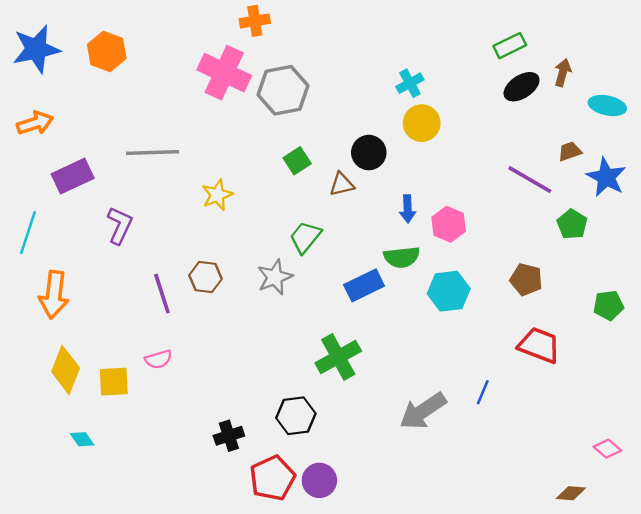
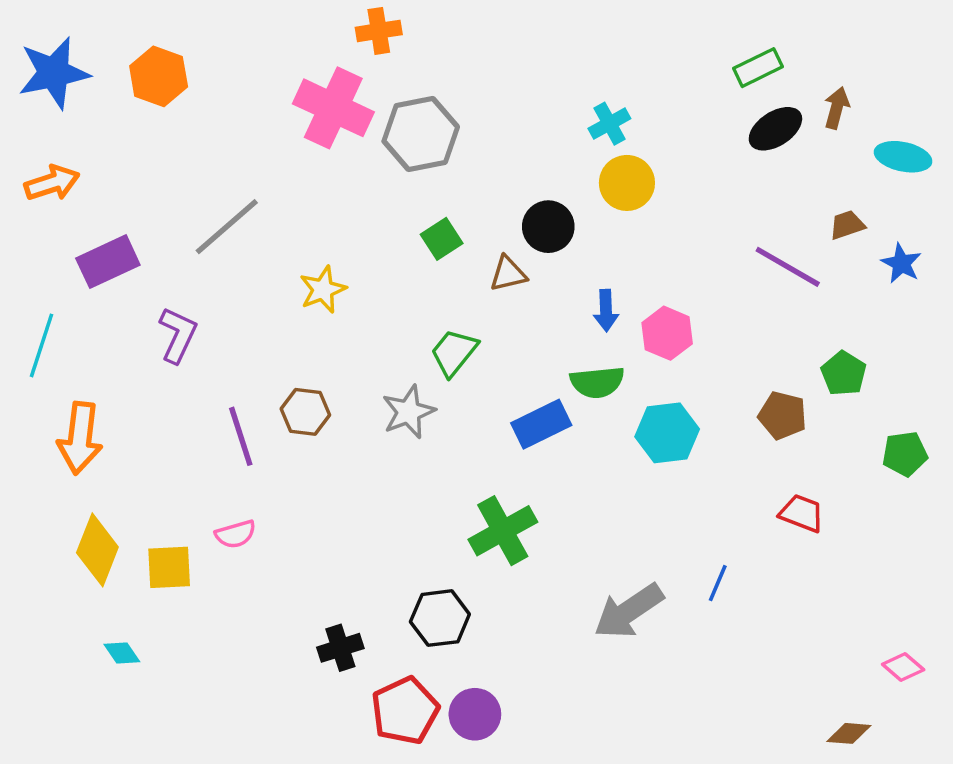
gray line: (153, 153) -> (227, 227), turned -39
blue star: (606, 177) -> (901, 263), size x0.7
green pentagon: (572, 224) -> (844, 373), moved
red trapezoid: (539, 345) -> (802, 513), size x0.7

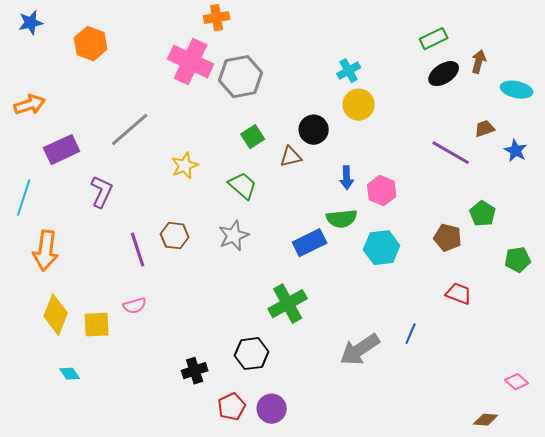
blue star: (54, 73) -> (31, 23), moved, size x0.6
green trapezoid: (454, 352) -> (243, 186), moved, turned 92
red pentagon: (405, 711) -> (232, 407), size x0.7

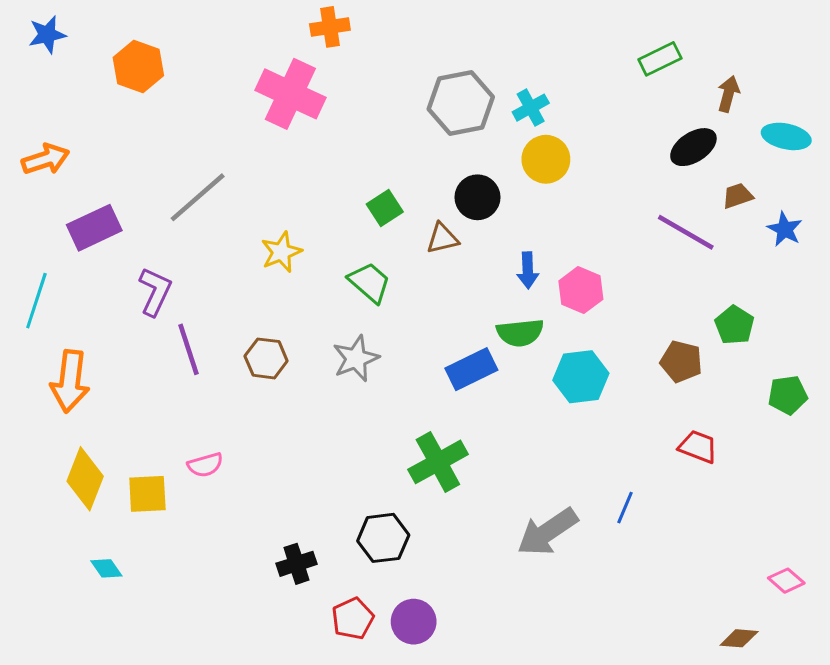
black ellipse: (444, 74) -> (693, 147), moved
gray hexagon: (241, 77) -> (461, 103), moved
purple line: (138, 250) -> (189, 349), moved

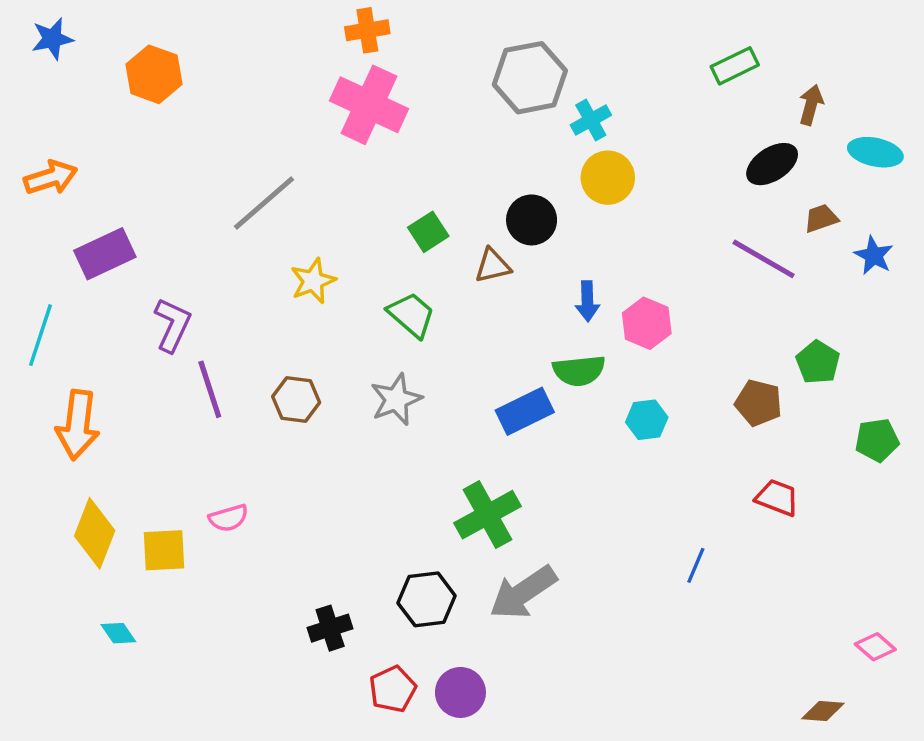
pink cross: (290, 94) -> (369, 105), moved
gray hexagon: (461, 103) -> (530, 78), moved
gray line: (198, 197) -> (264, 203), moved
cyan hexagon: (581, 377) -> (647, 420), size x0.7
gray arrow: (547, 532) -> (523, 593), moved

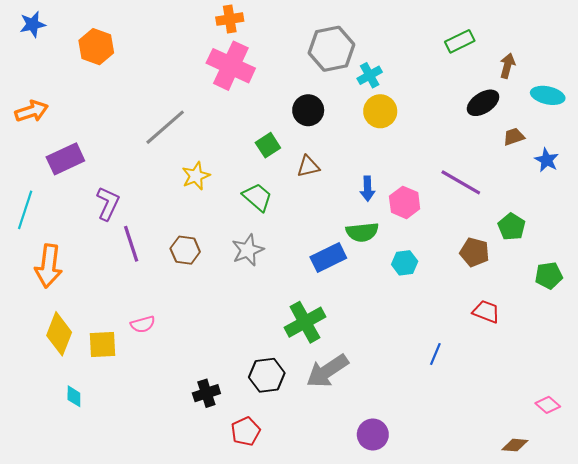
black circle: (532, 220) -> (308, 110), moved
purple line: (764, 259) -> (461, 182), moved
cyan diamond: (118, 633) -> (74, 396), turned 35
purple circle: (460, 692) -> (373, 435), moved

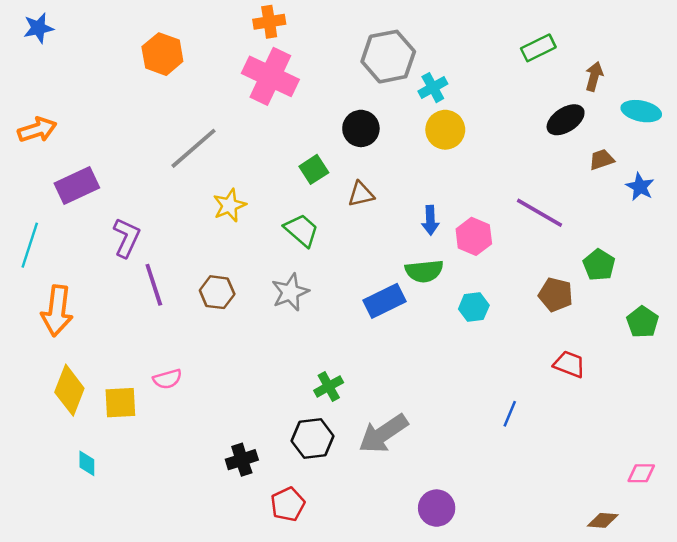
orange hexagon: (96, 47) -> (162, 54), moved
green pentagon: (549, 276) -> (642, 322), turned -30
green cross: (305, 322) -> (329, 386), moved, size x0.6
pink diamond: (548, 405) -> (641, 473), turned -40

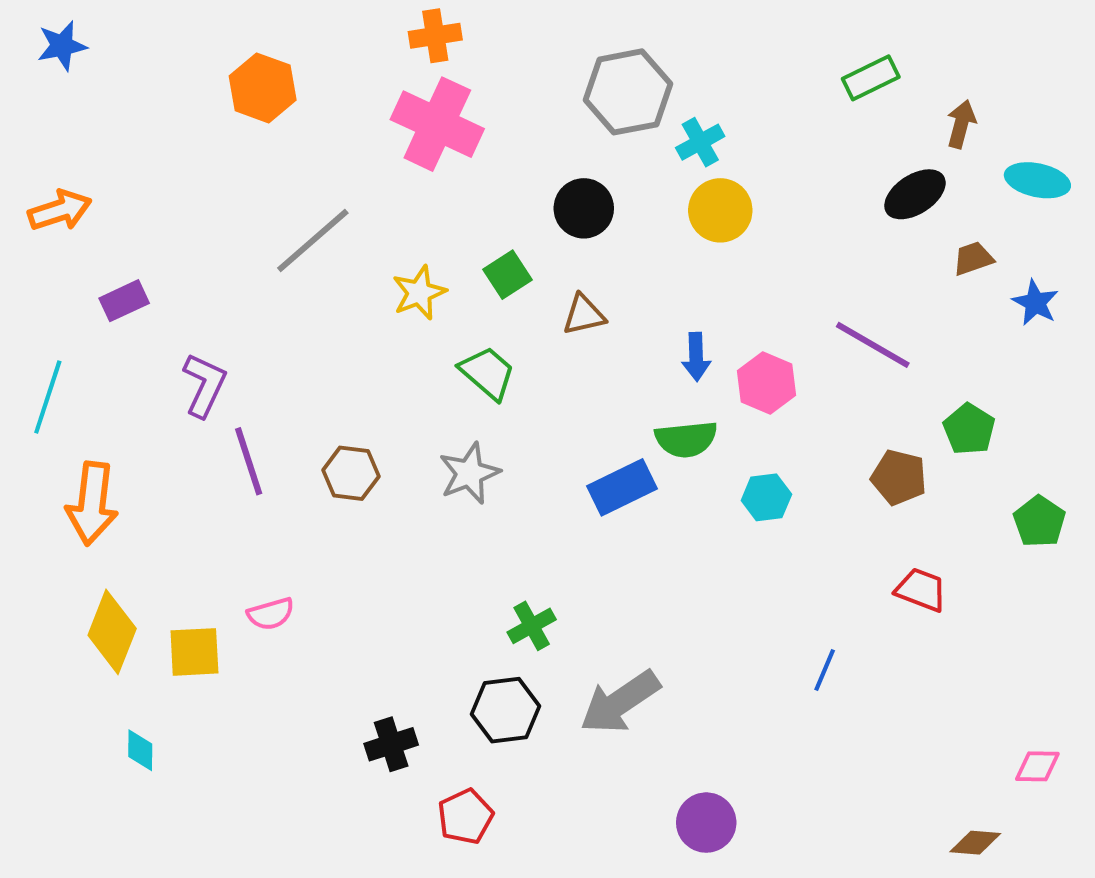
purple rectangle: (77, 186) -> (124, 301), size x0.7
yellow star: (229, 205) -> (419, 293), moved

